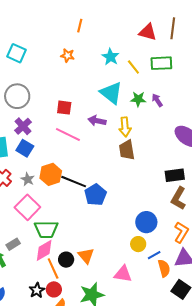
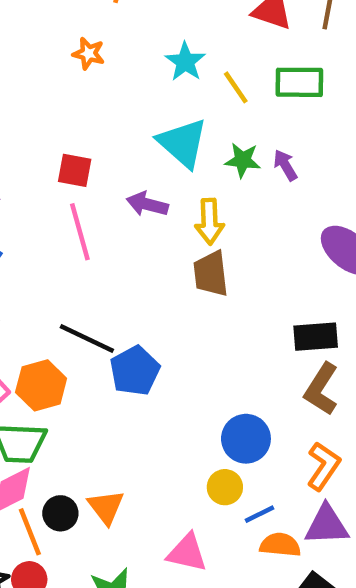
pink line: (68, 135) -> (80, 232), turned 45
orange hexagon: (51, 174) -> (41, 385), moved
orange semicircle: (164, 268) -> (280, 545), turned -72

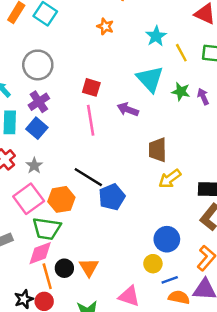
yellow arrow: (209, 222) -> (170, 179), moved, turned 50

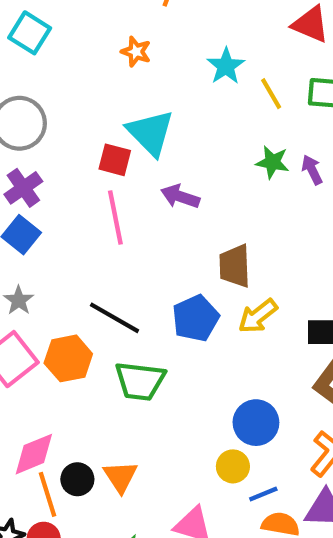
cyan triangle: (150, 79) -> (150, 133), moved
blue pentagon: (112, 197) -> (196, 318), moved
green trapezoid: (47, 229) -> (140, 381), moved

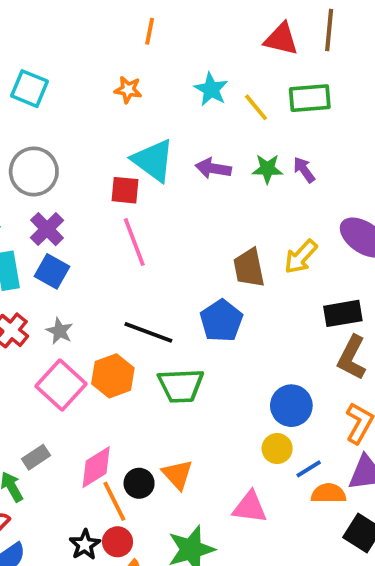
purple arrow: (180, 197) -> (213, 168), moved
yellow arrow: (258, 316) -> (301, 257), moved

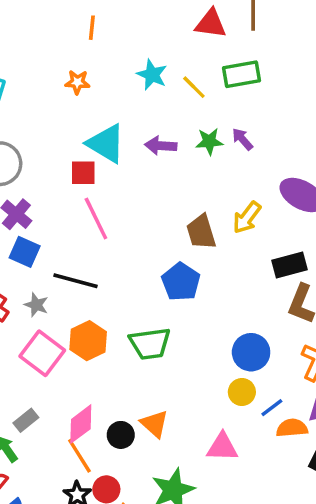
black line: (148, 332) -> (75, 281), moved
orange line: (114, 501) -> (79, 456), moved

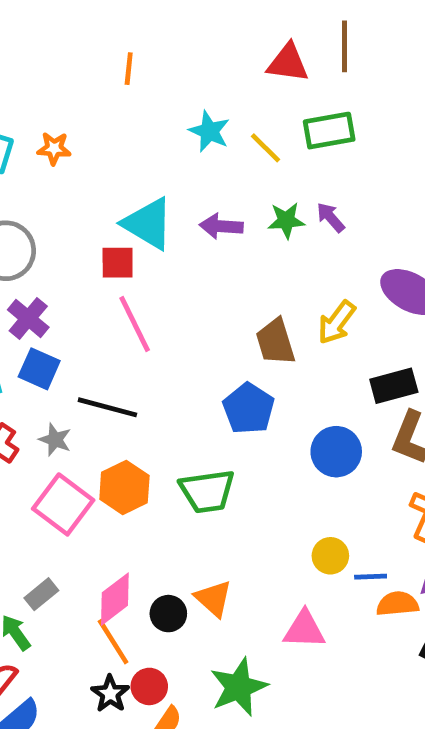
orange star: (77, 82) -> (54, 148), moved
blue circle: (251, 352) -> (336, 452), moved
blue line: (272, 408) -> (371, 577), turned 35

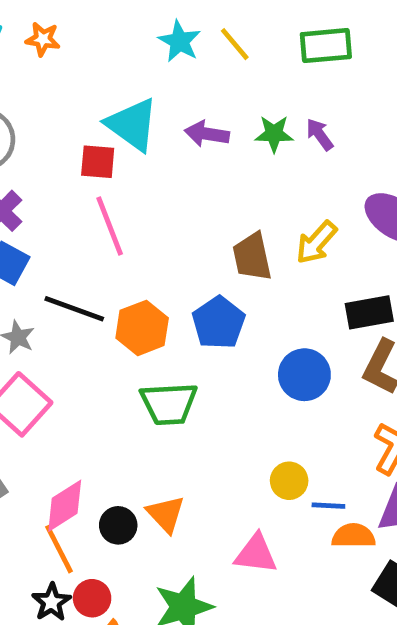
cyan star: (209, 131) -> (180, 41), moved
yellow line: (265, 148) -> (235, 44), moved
orange hexagon: (124, 487) -> (142, 328), moved

